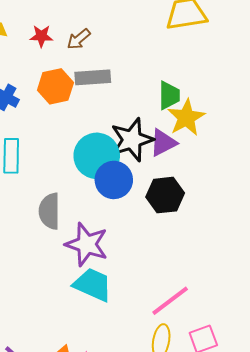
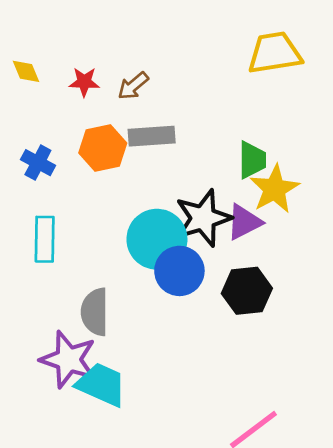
purple star: (87, 244) -> (68, 359), moved
cyan trapezoid: (93, 285) -> (101, 385), moved

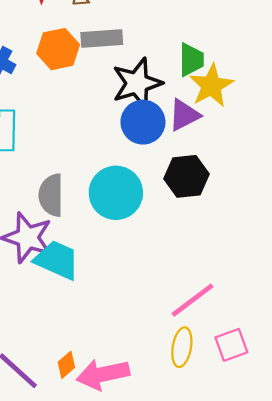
black star: (203, 218) -> (137, 83), moved
cyan circle: (157, 239) -> (116, 193), moved
blue circle: (179, 271) -> (143, 122), moved

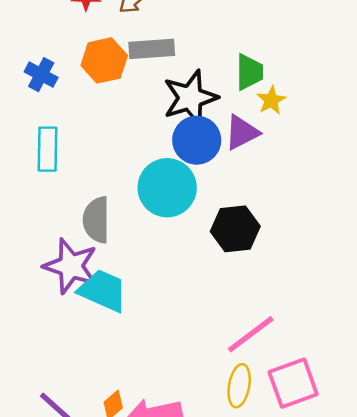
yellow star: (211, 86) -> (271, 100), size x0.6
black hexagon: (187, 176) -> (235, 229), moved
cyan circle: (116, 193) -> (167, 188), moved
pink square: (231, 345) -> (293, 383), size x1.4

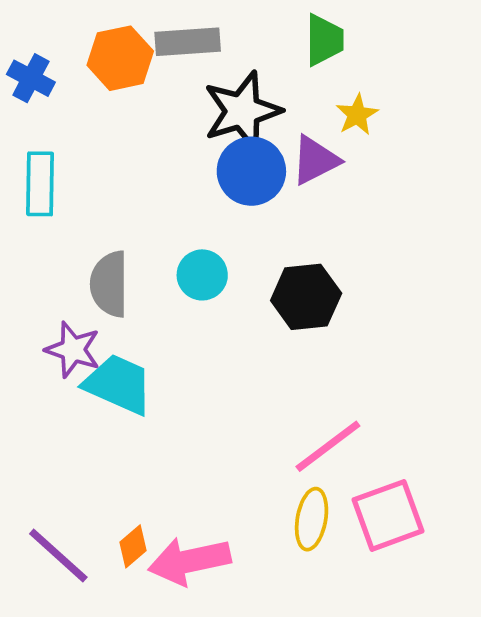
green trapezoid: (249, 72) -> (324, 40), moved
cyan circle: (167, 188) -> (202, 275), moved, size x0.6
purple star: (71, 266) -> (73, 350), size x0.7

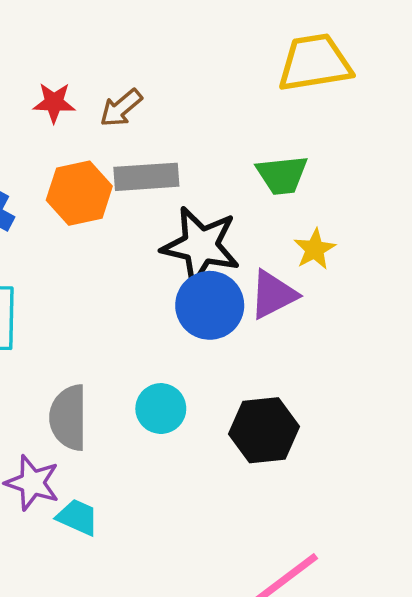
green trapezoid: (324, 40) -> (282, 175), turned 84
black star: (242, 111) -> (201, 246), turned 30
cyan trapezoid: (118, 384) -> (78, 517), size x0.6

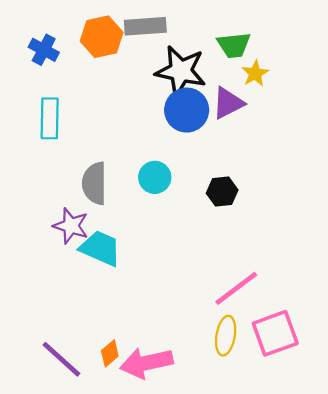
green trapezoid: (282, 175) -> (234, 45), moved
black hexagon: (264, 430) -> (222, 192), size x0.7
cyan trapezoid: (78, 517) -> (100, 248), size x1.5

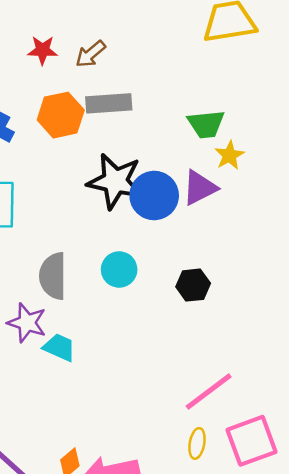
black star: (181, 71) -> (115, 181), moved
cyan trapezoid: (100, 248) -> (59, 347), size x0.7
yellow ellipse: (226, 336) -> (197, 443), size x0.7

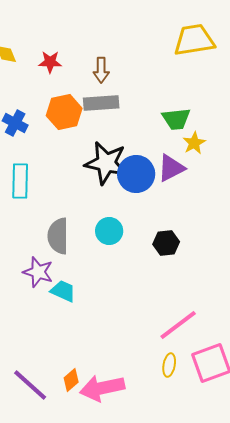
brown arrow: (91, 54) -> (101, 70), moved, turned -50

